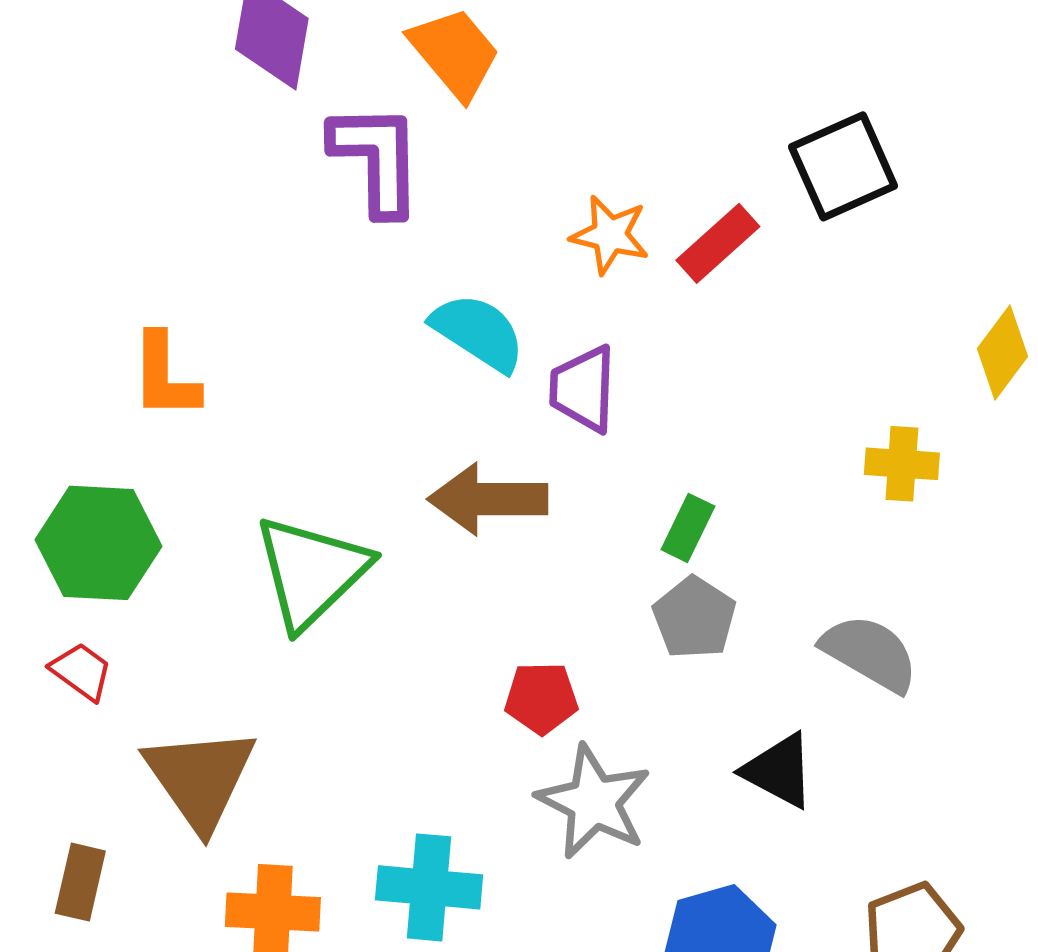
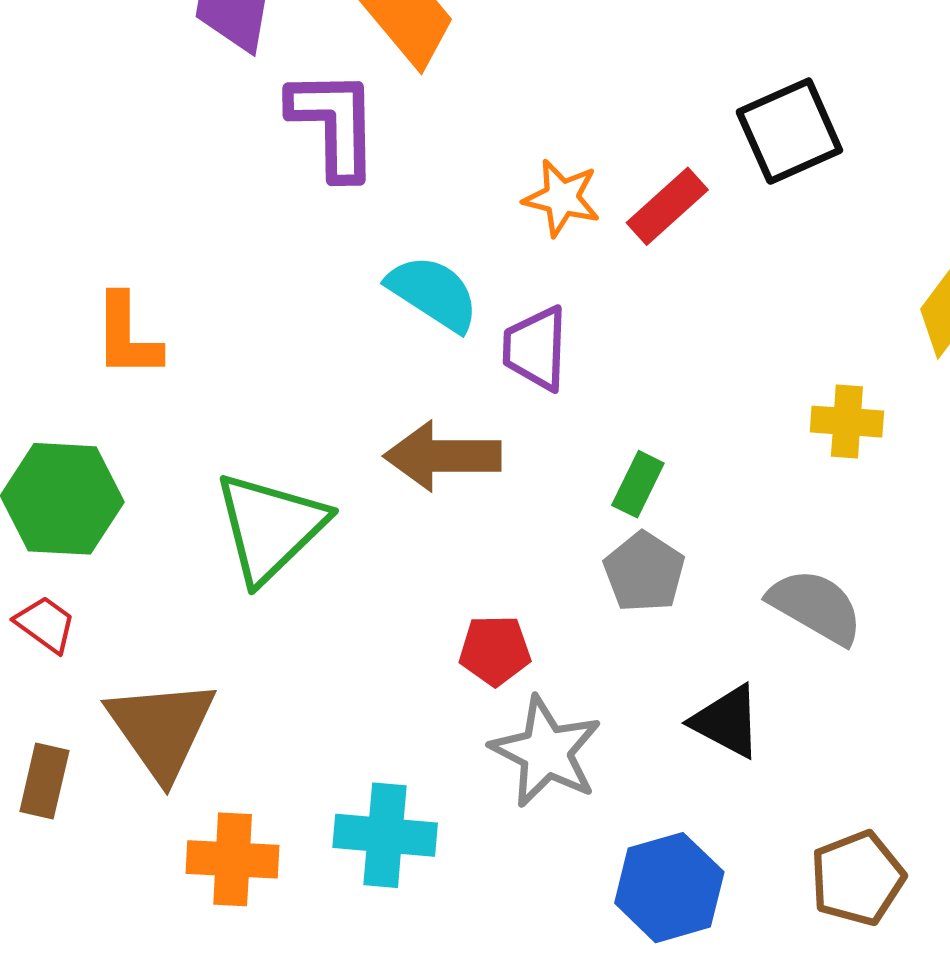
brown rectangle: (80, 882) -> (44, 781), moved

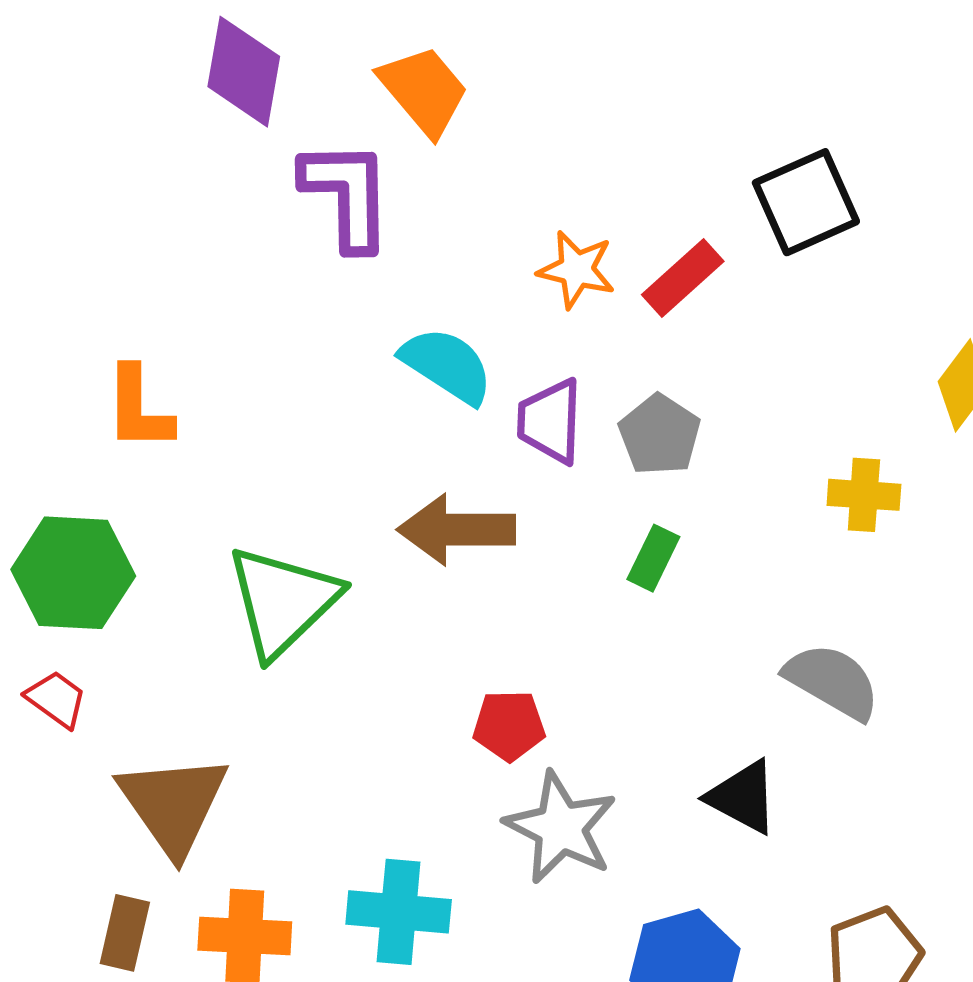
gray pentagon: (644, 572) -> (660, 435), moved
brown rectangle: (44, 781) -> (125, 933), moved

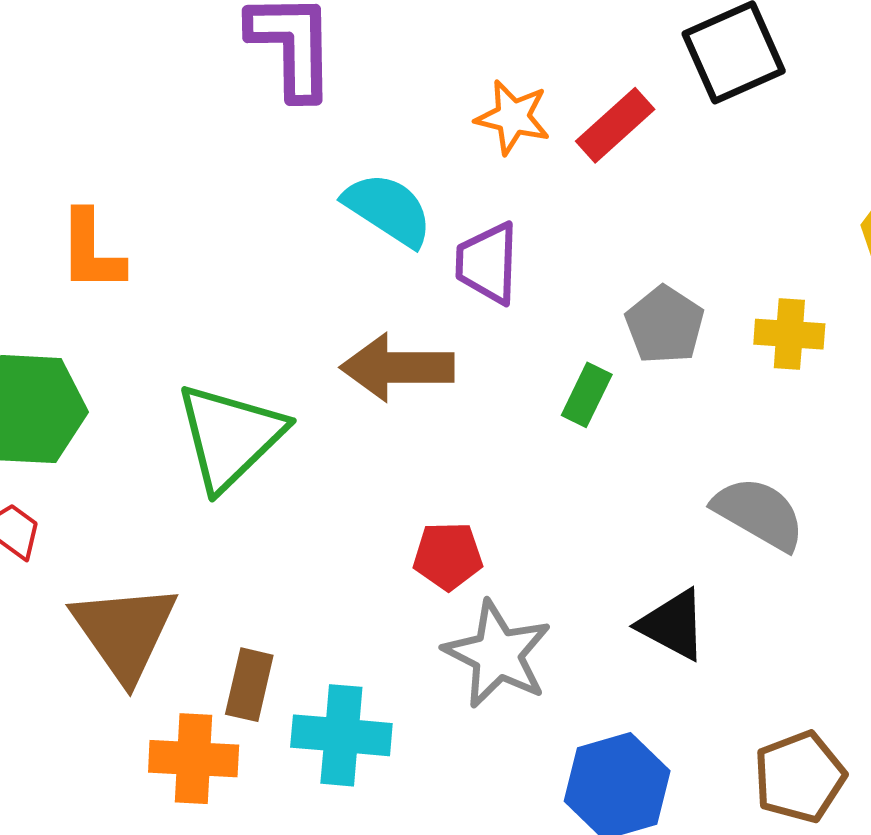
gray pentagon: (660, 435) -> (665, 325), moved
brown rectangle: (125, 933) -> (249, 685), moved

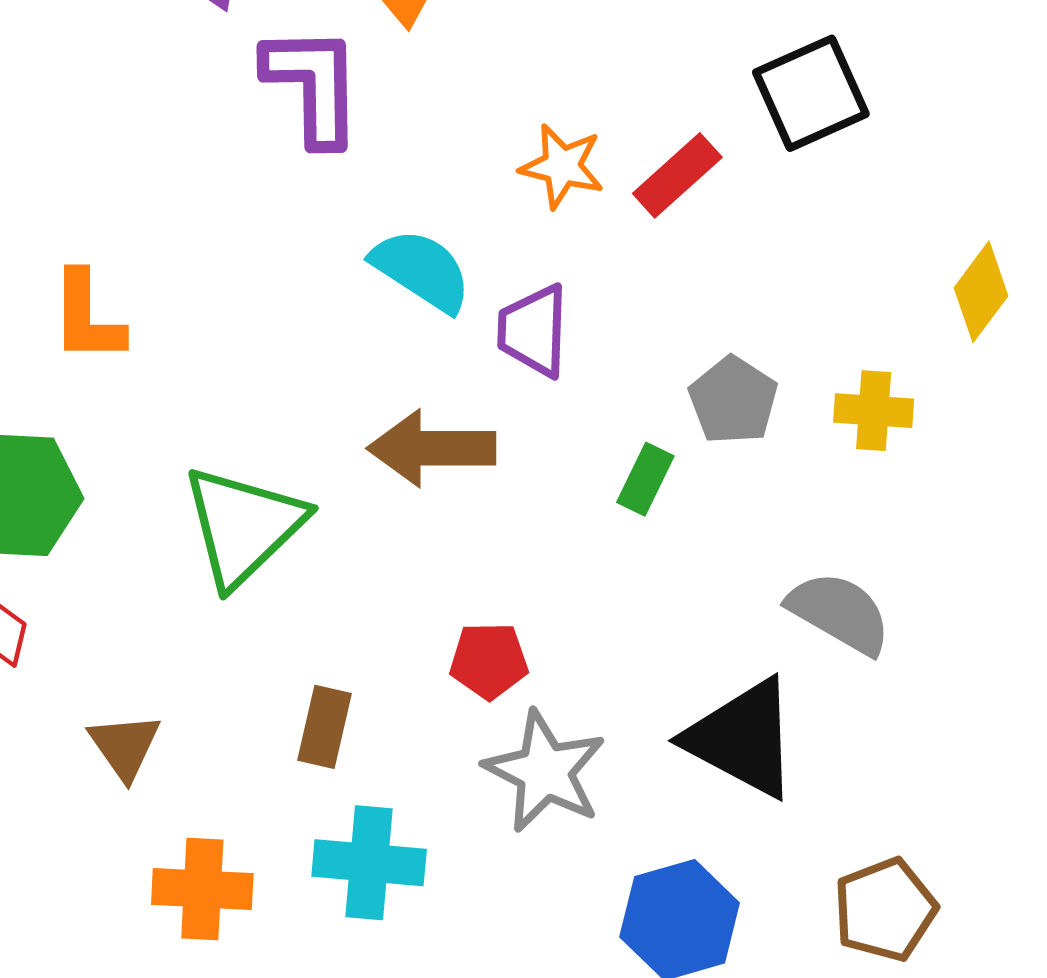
black triangle: (673, 625) -> (742, 738), size x1.5
brown triangle: (125, 632) -> (125, 746), size x0.6
brown rectangle: (249, 685) -> (324, 727), moved

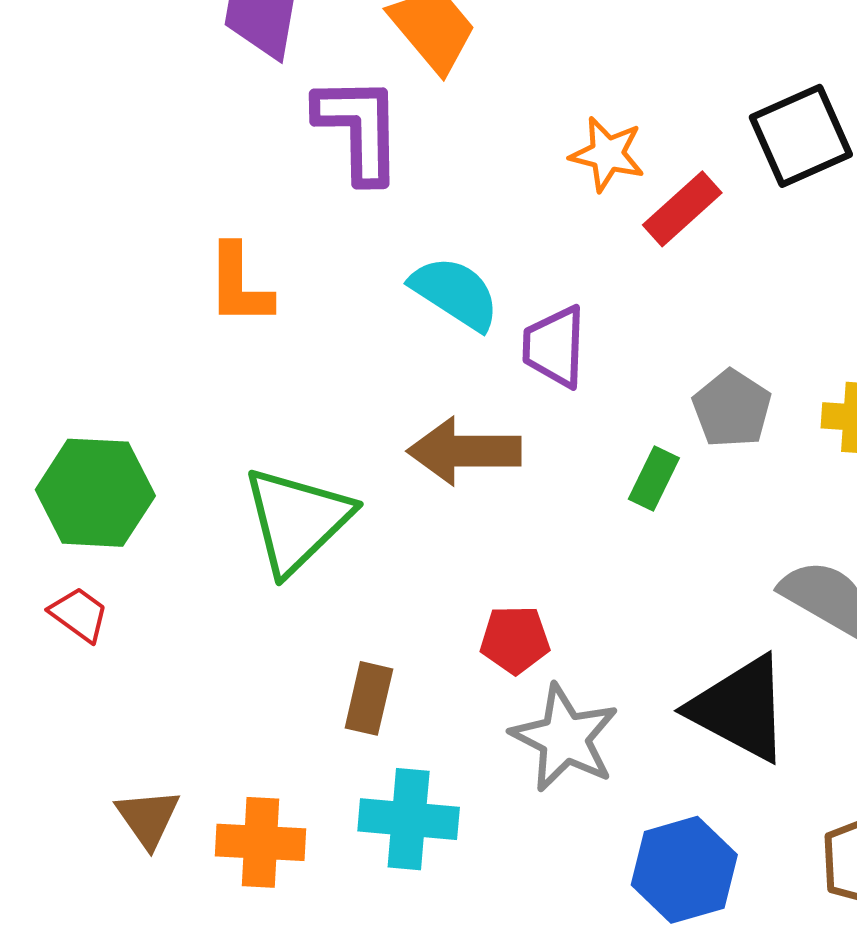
orange star: (562, 166) -> (607, 154), moved
orange L-shape: (87, 317) -> (239, 285), moved
brown triangle: (125, 746) -> (148, 818), moved

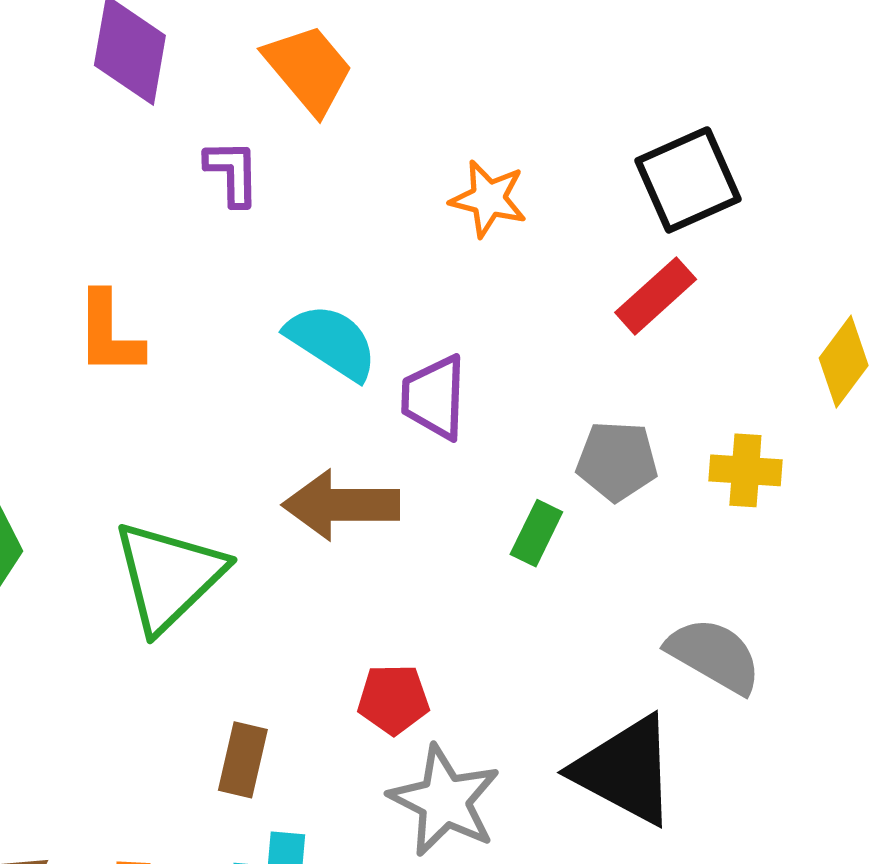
purple L-shape: (359, 129) -> (232, 173), size x0.6
red rectangle: (682, 209) -> (656, 296), moved
gray pentagon: (732, 409) -> (617, 461), turned -30

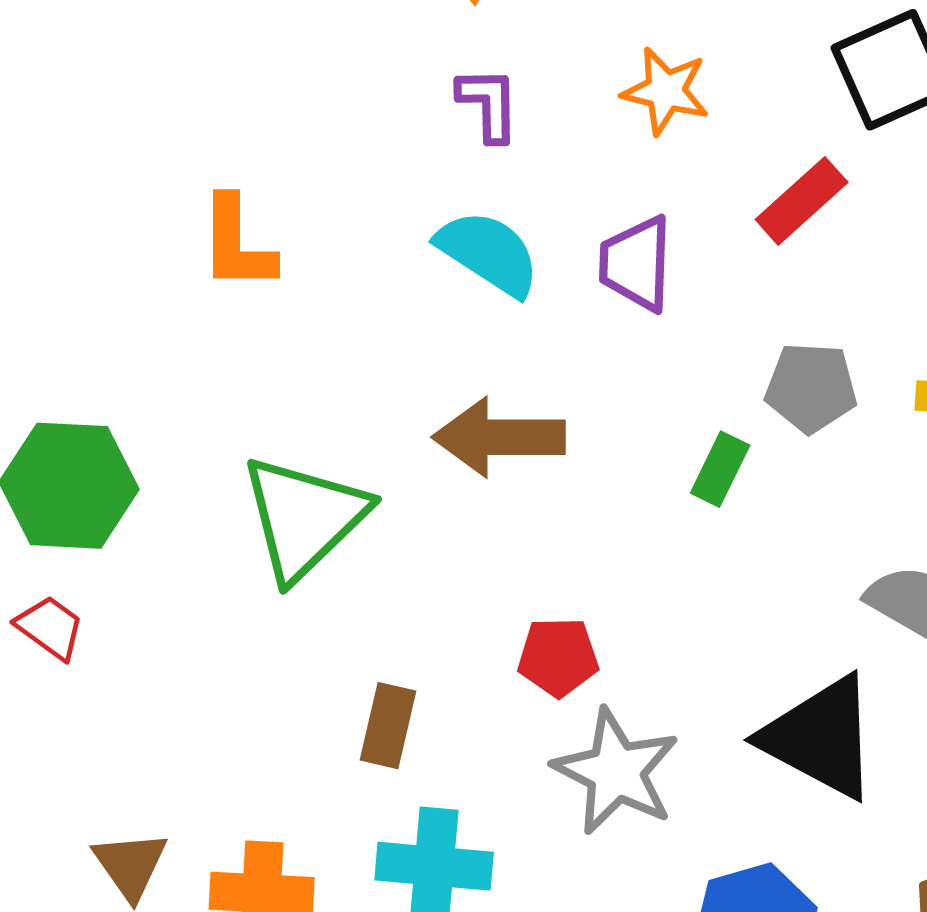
purple L-shape: (232, 173) -> (488, 104), moved
red rectangle: (656, 296) -> (802, 201), moved
purple trapezoid: (434, 397) -> (636, 264), moved

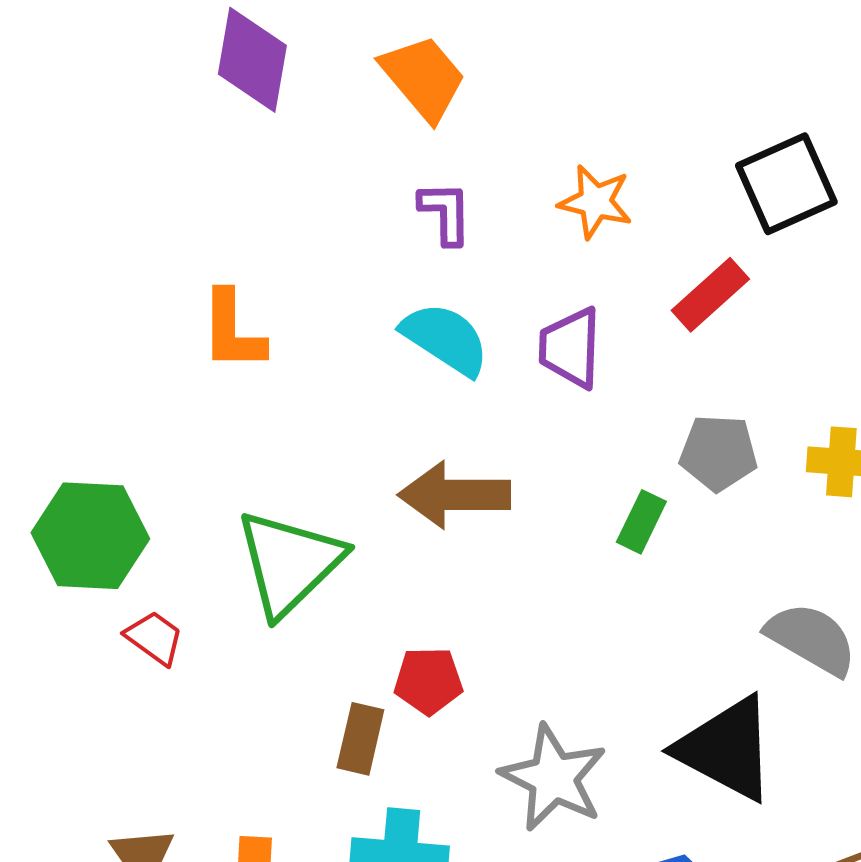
red trapezoid: (50, 627) -> (154, 638), moved
red pentagon: (558, 657) -> (428, 681), moved

